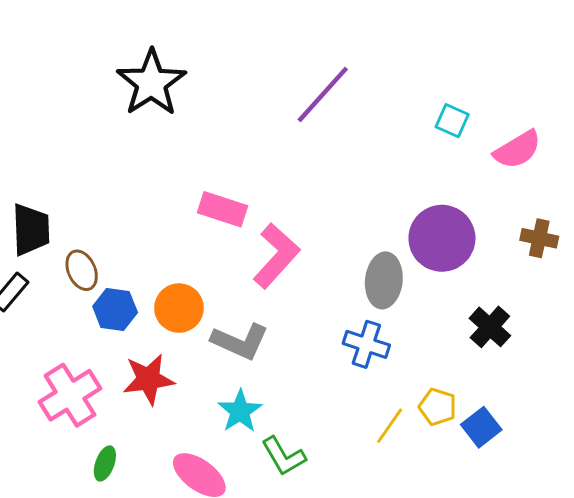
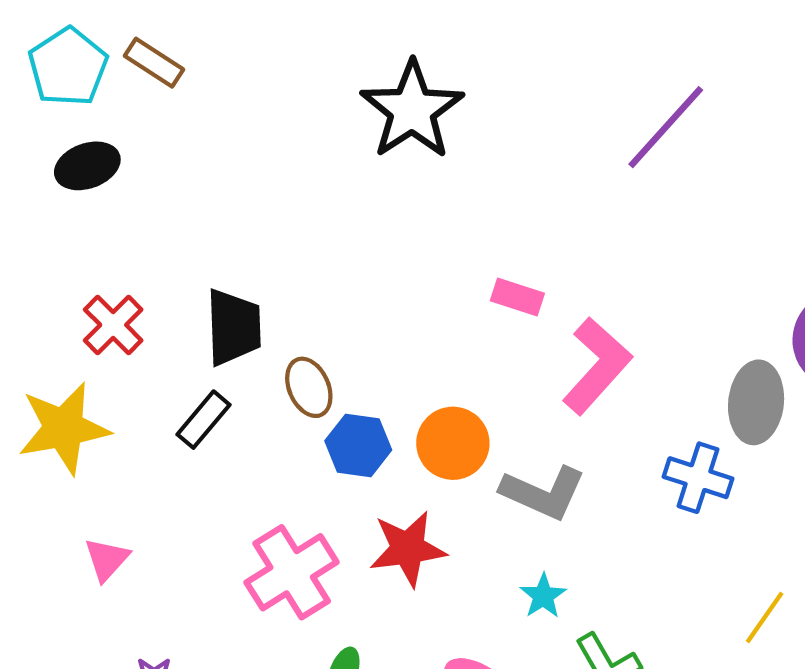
pink rectangle: (223, 209) -> (517, 297), size x0.7
blue cross: (366, 344) -> (698, 478), moved
cyan star: (240, 411) -> (543, 596), size x0.7

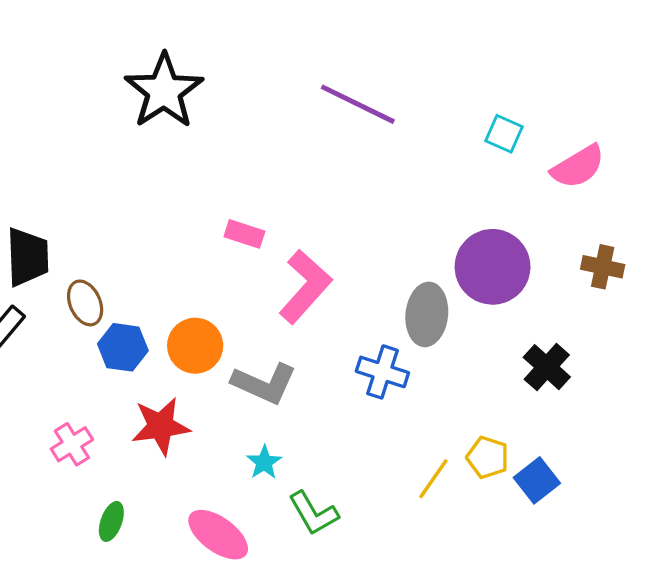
purple line: (666, 127) -> (358, 104), turned 74
pink cross: (292, 572) -> (72, 444), size x0.6

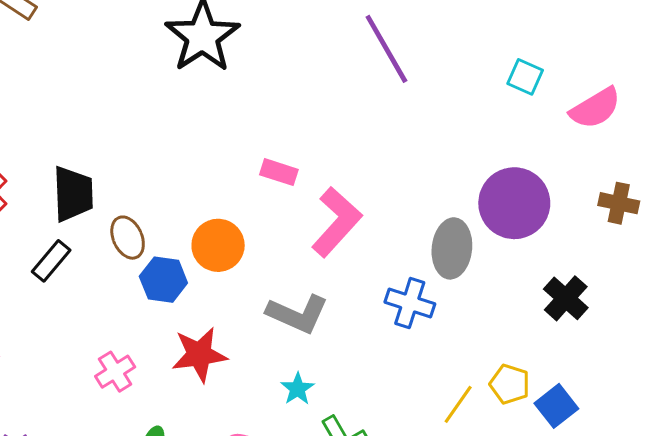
purple line: (358, 104) -> (386, 49), turned 34
orange circle: (195, 346) -> (218, 245), moved

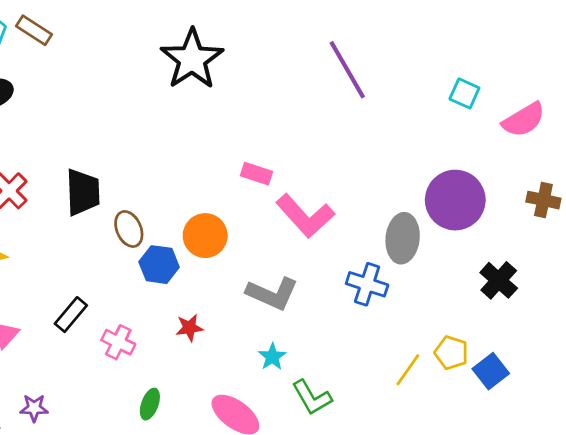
pink L-shape: (337, 222) -> (305, 216), turned 96
black rectangle: (51, 261) -> (71, 315), moved
red star: (199, 354) -> (189, 328), size x0.6
pink cross: (115, 372) -> (118, 342), turned -32

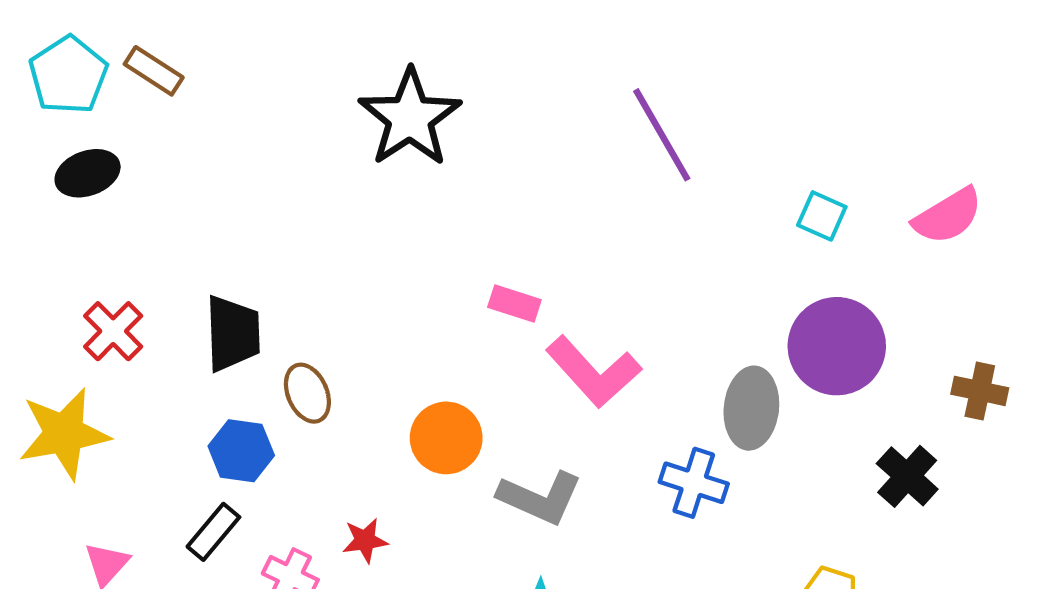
cyan square: (464, 93) -> (822, 216), moved
brown cross: (543, 200) -> (980, 391), moved
orange circle: (205, 236) -> (446, 438), moved
blue hexagon: (159, 265) -> (241, 451), moved
red star: (189, 328) -> (365, 540), moved

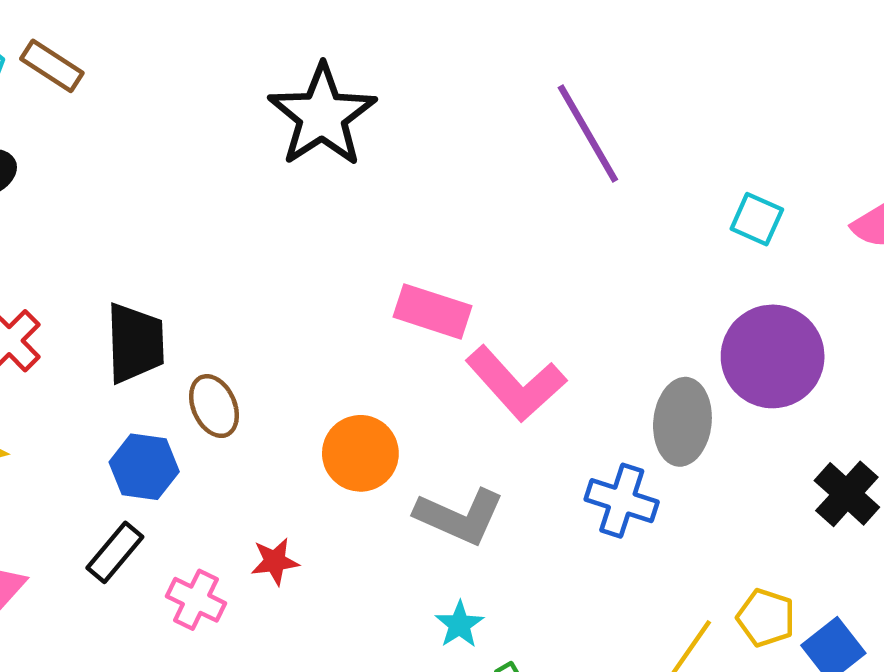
pink rectangle: (514, 303) -> (432, 311), size x1.4

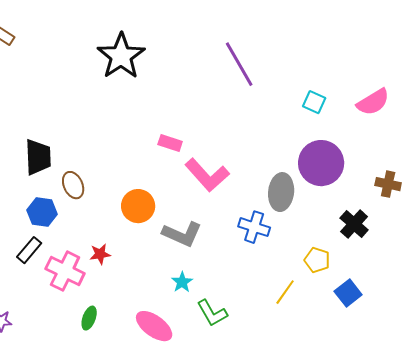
pink rectangle: (432, 311) -> (170, 143), size x0.7
pink cross: (196, 600) -> (65, 271), size x1.5
yellow pentagon: (766, 618) -> (317, 260), moved

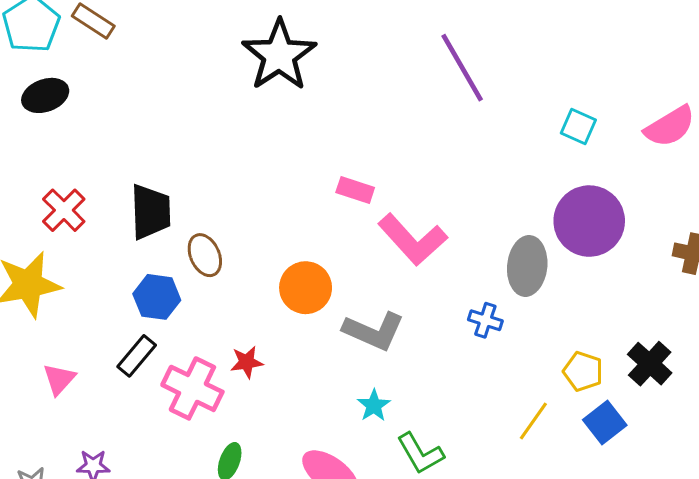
black cross: (354, 224) -> (650, 364), moved
blue cross: (254, 227) -> (485, 320), size x0.7
blue square: (348, 293) -> (605, 423), moved

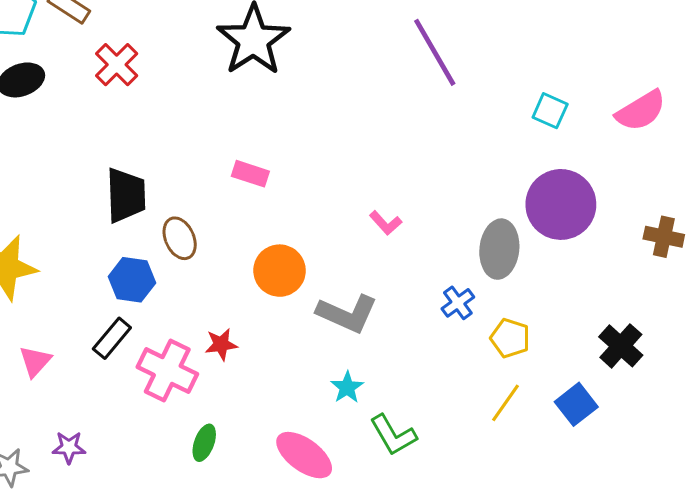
pink rectangle: (355, 190) -> (250, 174), moved
red cross: (64, 210) -> (117, 65), moved
pink L-shape: (413, 240) -> (386, 223), size x0.5
blue cross: (485, 320) -> (458, 303), turned 36
yellow pentagon: (583, 371) -> (510, 338), moved

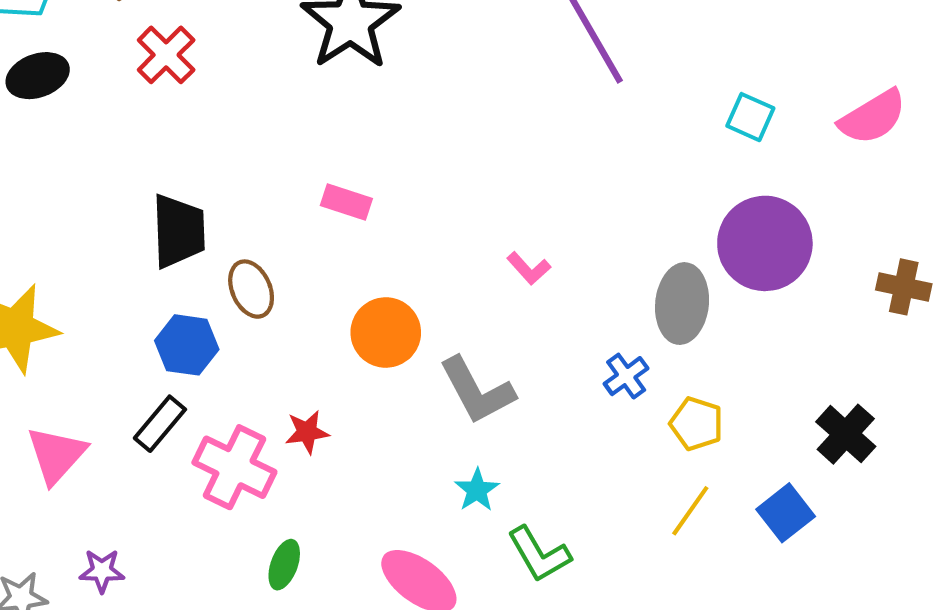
gray L-shape: (347, 314) -> (477, 391), turned 38
pink triangle: (35, 361) -> (56, 455), size x1.4

